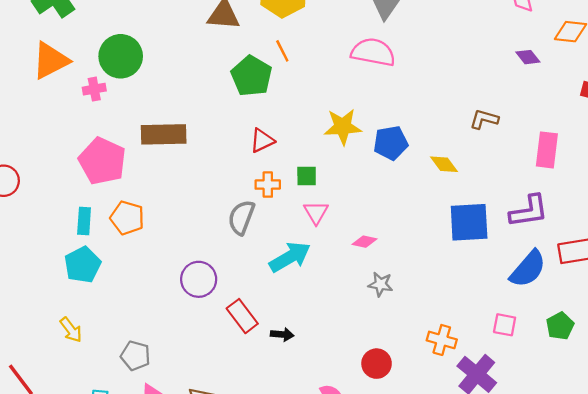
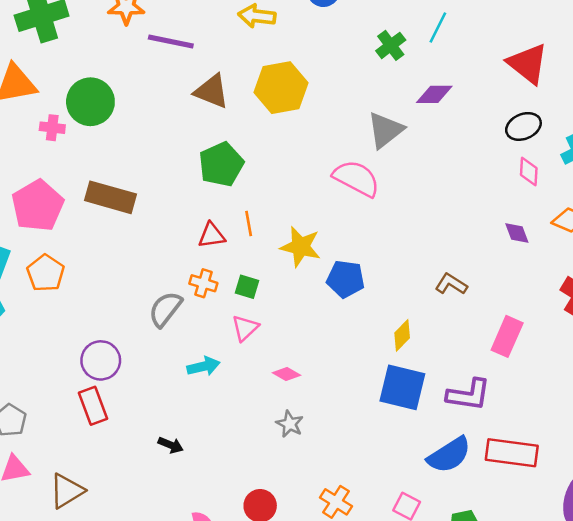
orange line: (282, 51) -> (249, 224), moved
yellow diamond: (444, 164) -> (402, 335), moved, turned 64
cyan arrow: (290, 257) -> (204, 366), size x0.7
red rectangle: (242, 316) -> (93, 406), moved

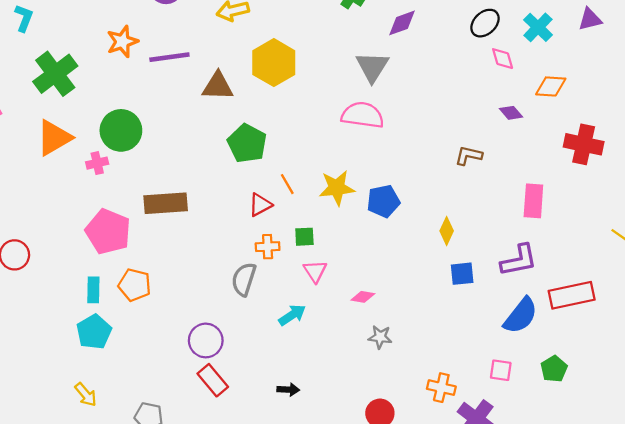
brown L-shape: (451, 284) -> (469, 156), moved
blue square: (402, 387) -> (462, 274), size x0.6

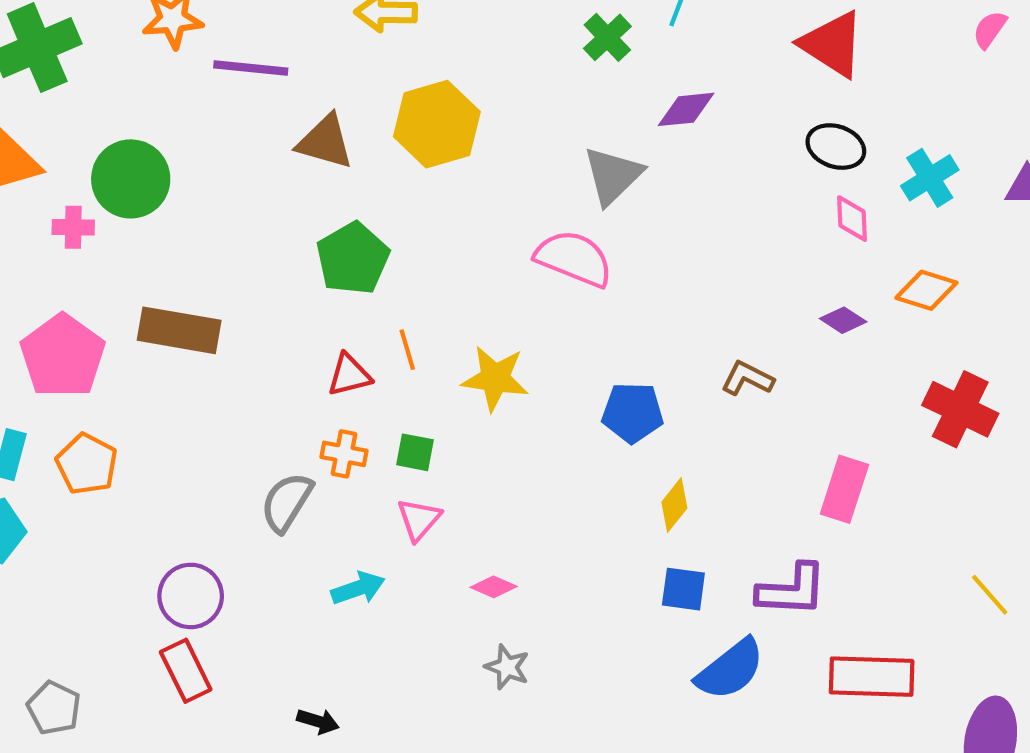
black ellipse: (485, 23) -> (836, 147), turned 48
purple diamond: (511, 113) -> (843, 320), turned -30
blue pentagon: (383, 201) -> (633, 413), moved
blue semicircle: (521, 316) -> (730, 669), moved

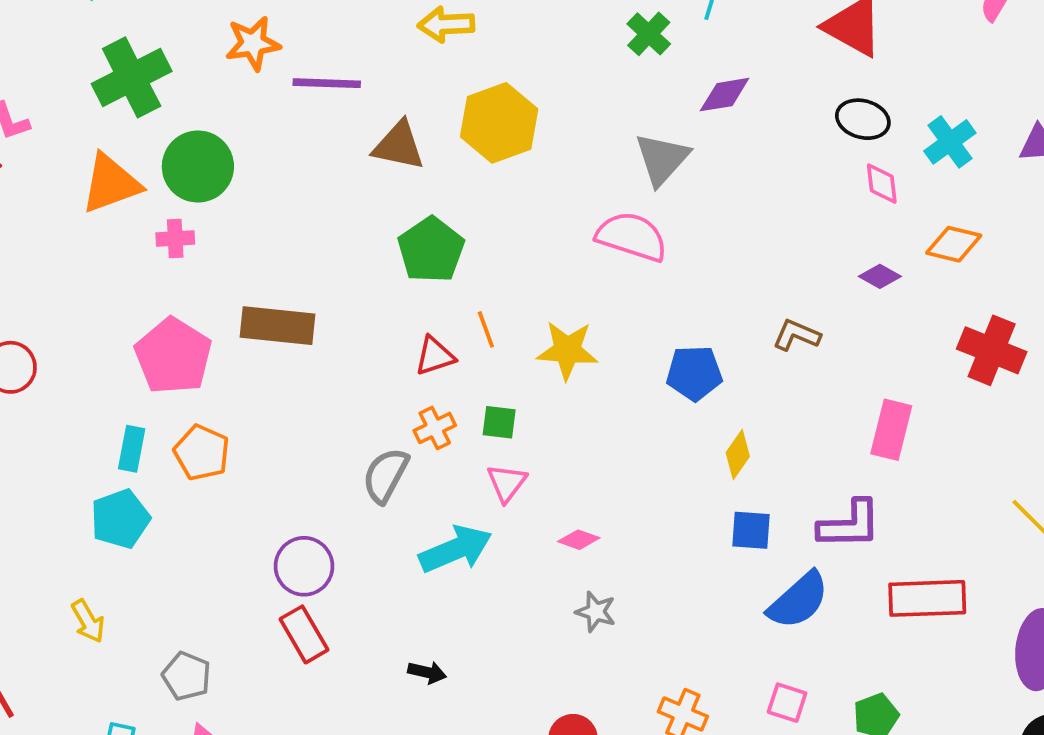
green circle: (131, 179) -> (198, 167), moved
orange cross: (344, 454) -> (435, 428), turned -33
cyan arrow: (358, 588) -> (456, 549), size x1.5

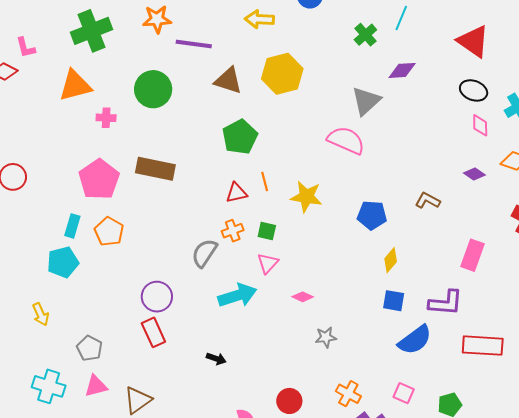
green circle: (198, 167) -> (153, 89), moved
gray star: (596, 612) -> (326, 337), moved, turned -30

